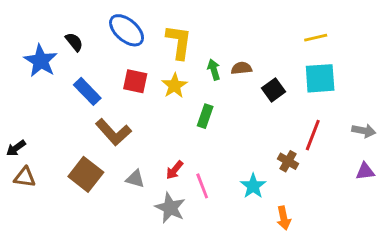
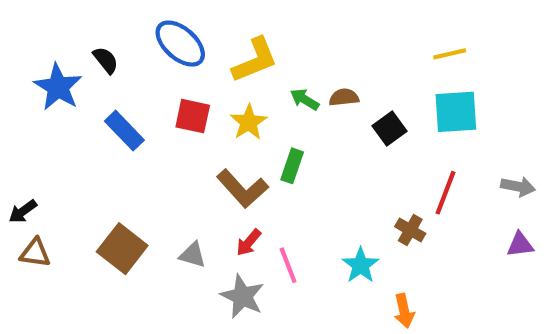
yellow L-shape: (179, 42) -> (255, 60), turned 60
green arrow: (214, 70) -> (305, 99), turned -42
brown L-shape: (113, 132) -> (242, 189), moved

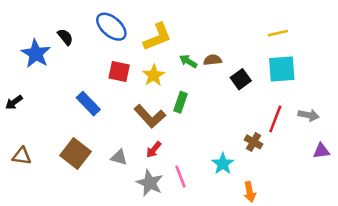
blue rectangle: (124, 131) -> (88, 104), moved
gray arrow: (518, 187) -> (309, 115), moved
black arrow: (23, 211) -> (14, 102), moved
pink line: (288, 265) -> (181, 177), moved

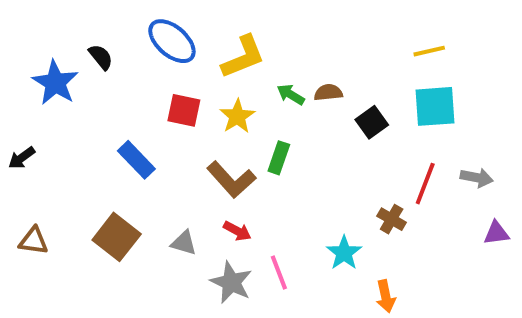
red arrow: (154, 150) -> (237, 231), turned -102

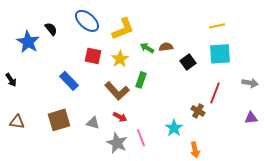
black arrow: (22, 158) -> (11, 80), turned -88
gray arrow: (477, 178) -> (250, 83), moved
brown square: (117, 237) -> (59, 120), turned 35

